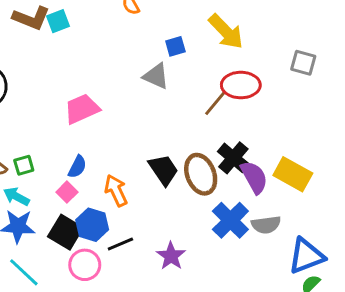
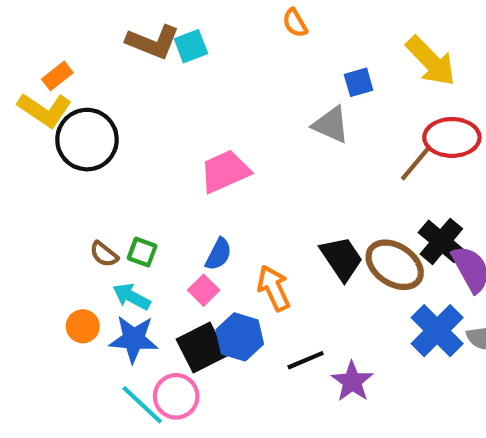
green square: (24, 165) -> (142, 252), turned 36
brown ellipse: (201, 174) -> (395, 265), turned -36
black square: (65, 232) -> (202, 348), turned 32
black line: (120, 244) -> (306, 360), moved
pink circle: (85, 265) -> (176, 396), moved

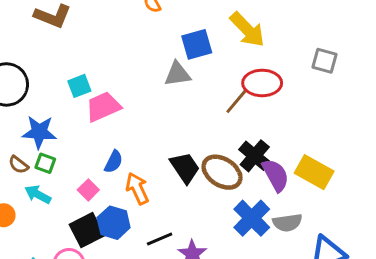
cyan square: (191, 46) -> (79, 86), moved
blue square: (359, 82) -> (197, 44), size x1.5
gray triangle: (331, 125) -> (177, 74), turned -32
blue semicircle: (219, 254) -> (114, 162), moved
blue star: (134, 339) -> (39, 132), moved

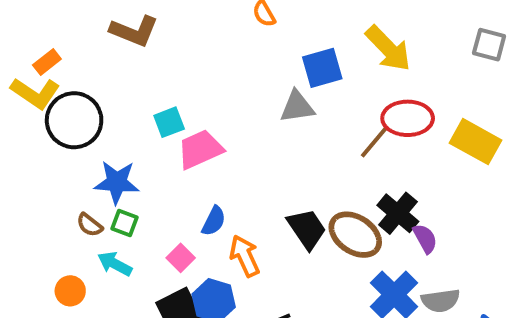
gray square: (325, 61) -> (489, 45), moved
yellow rectangle: (314, 172) -> (475, 142), moved
purple semicircle: (275, 175) -> (425, 239), size x0.7

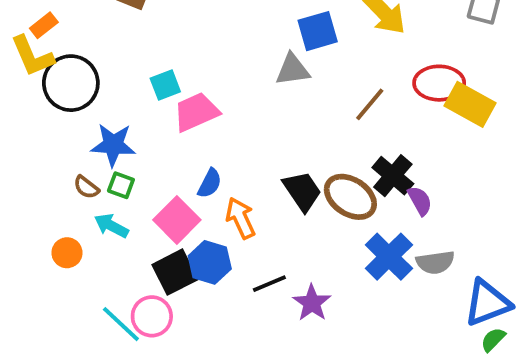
yellow L-shape: (35, 93) -> (32, 56), turned 33
red ellipse: (408, 118) -> (439, 83), moved
pink square: (181, 258) -> (177, 220), size x1.6

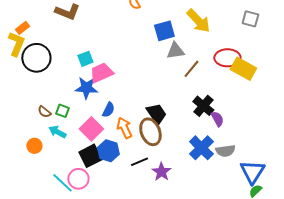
yellow L-shape: (32, 56) -> (16, 44), turned -135
gray triangle: (293, 70) -> (175, 51), moved
blue star: (113, 145) -> (86, 88), moved
brown ellipse: (350, 197) -> (150, 132), moved, turned 36
blue triangle: (487, 303) -> (252, 172), turned -36

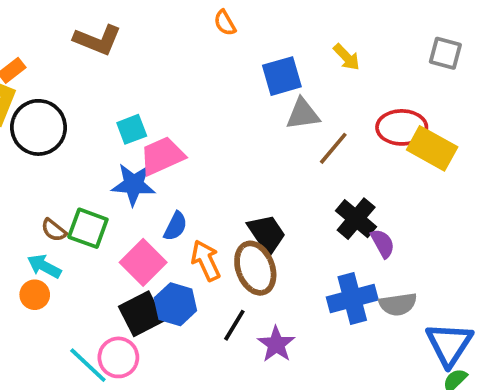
yellow arrow: (198, 21) -> (347, 57), size x0.6
green square: (62, 111) -> (88, 228), size x1.5
cyan arrow: (57, 132) -> (44, 266), moved
blue cross: (201, 148) -> (352, 299), turned 30
black line: (139, 162) -> (234, 325), turned -36

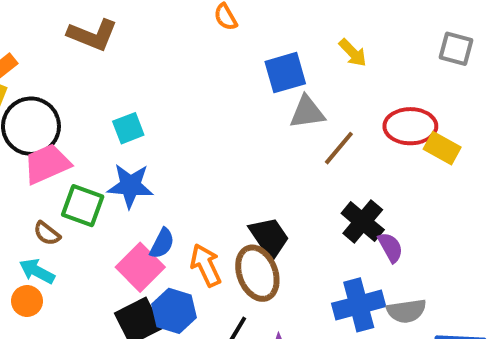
yellow rectangle: (432, 148) -> (442, 148), size x0.7
pink trapezoid: (162, 156) -> (47, 164), moved
blue semicircle: (175, 226) -> (162, 243), moved
green square: (88, 228) -> (83, 206), moved

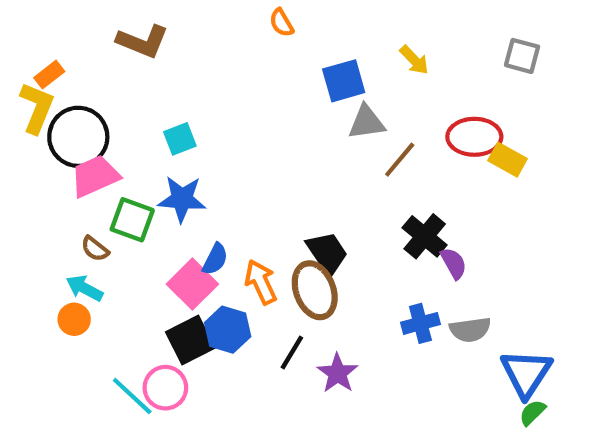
blue cross: (359, 305) -> (420, 323), size x0.7

